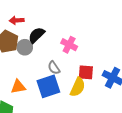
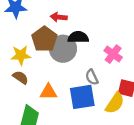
black semicircle: (36, 35) -> (78, 37), turned 36
gray circle: (25, 47) -> (63, 49), size x1.5

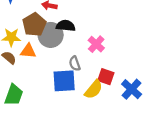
orange triangle: (48, 92) -> (28, 51), moved

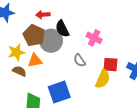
black semicircle: (66, 26) -> (62, 29), turned -108
blue square: (64, 81) -> (59, 92), moved

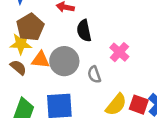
brown pentagon: (34, 35) -> (30, 27), moved
gray circle: (51, 41) -> (64, 61), moved
red square: (111, 65) -> (139, 105), moved

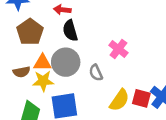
black semicircle: (84, 31) -> (70, 31), moved
yellow star: (21, 44) -> (43, 81), moved
brown semicircle: (18, 67) -> (22, 72), turned 133

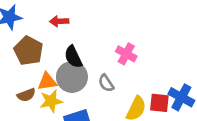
black semicircle: (70, 31) -> (73, 57), moved

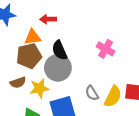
brown pentagon: (28, 51) -> (29, 56), moved, turned 30
orange triangle: (47, 82) -> (33, 37), moved
gray semicircle: (106, 83) -> (92, 93), moved

